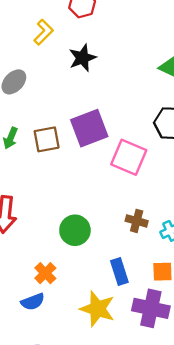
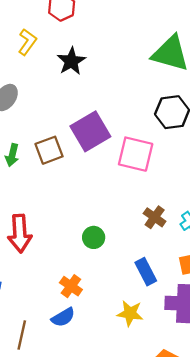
brown cross: (137, 221) -> (155, 217), turned 30
green circle: (75, 230) -> (94, 237), size x0.7
yellow star: (97, 309) -> (130, 313), size x0.7

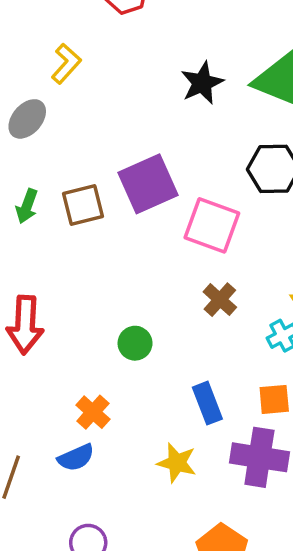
yellow L-shape: (27, 42) -> (66, 64), moved
black star: (71, 61) -> (202, 83), moved
brown cross: (155, 217) -> (220, 300), moved

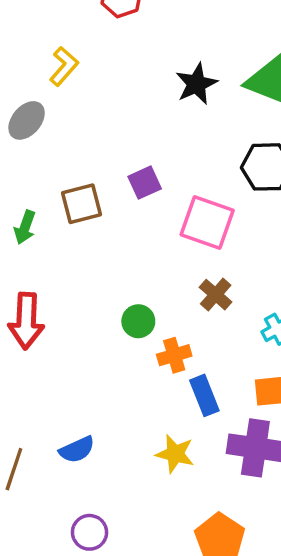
purple square: (148, 184) -> (145, 183), size x0.6
green arrow: (27, 206) -> (25, 227), moved
green circle: (135, 343) -> (138, 321), moved
orange cross: (93, 412) -> (174, 355), moved, turned 32

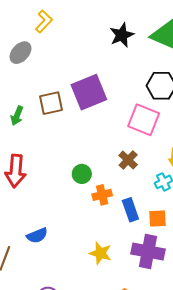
purple square: (145, 183) -> (89, 92), size x1.8
pink square: (207, 222) -> (144, 120), moved
blue rectangle: (204, 395) -> (130, 210), moved
blue semicircle: (77, 450) -> (37, 236), moved

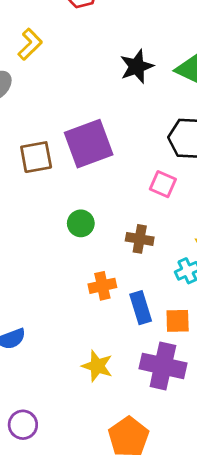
pink square: (144, 120) -> (163, 184), size x0.6
brown cross: (128, 160) -> (140, 239), turned -36
green circle: (82, 174) -> (81, 223), moved

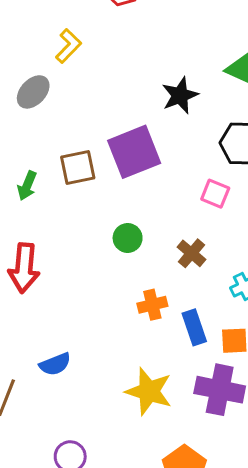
black star: (137, 66) -> (180, 95), moved
brown cross: (140, 239) -> (191, 253), turned 32
yellow star: (97, 366) -> (149, 391), size x1.4

